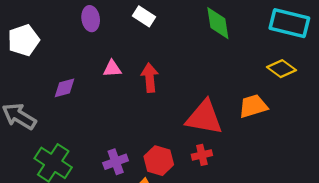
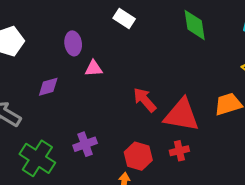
purple ellipse: (91, 19) -> (73, 43), moved
red arrow: (150, 78) -> (145, 100), moved, turned -36
purple cross: (116, 162) -> (85, 144), moved

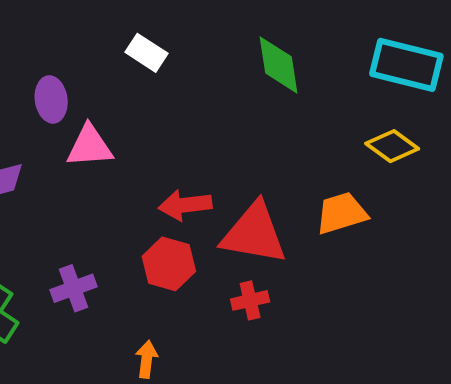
pink triangle: (94, 68) -> (90, 146), size x1.4
red arrow: (145, 100) -> (185, 205), turned -56
red hexagon: (138, 156) -> (169, 264), moved

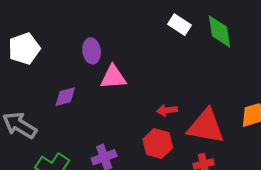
white rectangle: (147, 53) -> (180, 25), moved
red arrow: (185, 205) -> (167, 110), size x0.7

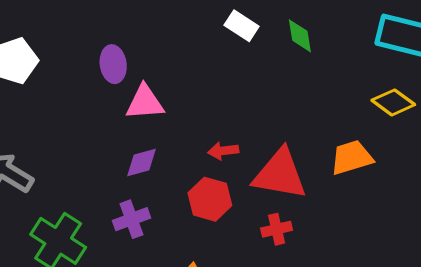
green diamond: (220, 31) -> (300, 36), size x0.7
purple diamond: (65, 97) -> (142, 162), moved

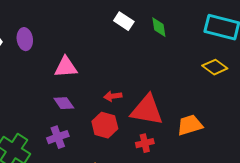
purple ellipse: (113, 64) -> (25, 39), moved
orange trapezoid: (352, 157) -> (190, 125), moved
purple diamond: (142, 162) -> (64, 103), turned 70

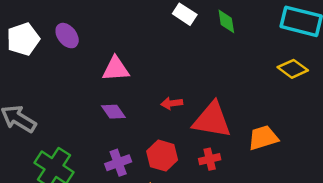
purple ellipse: (25, 39) -> (67, 36), turned -30
red hexagon: (105, 125) -> (162, 156), moved
purple cross: (58, 137) -> (118, 163), moved

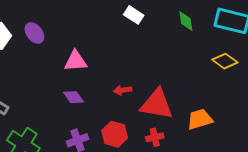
green diamond: (226, 21) -> (186, 21), moved

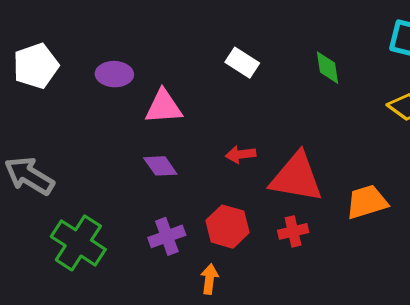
white rectangle: (134, 15) -> (242, 63), moved
green diamond: (186, 21) -> (328, 68), moved
purple ellipse: (34, 33) -> (114, 74), moved, turned -50

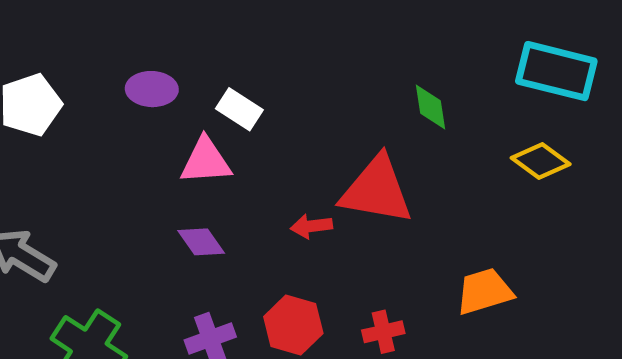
white rectangle: (242, 63) -> (239, 109), moved
purple ellipse: (114, 74) -> (152, 89), moved
red triangle: (296, 177) -> (377, 190), moved

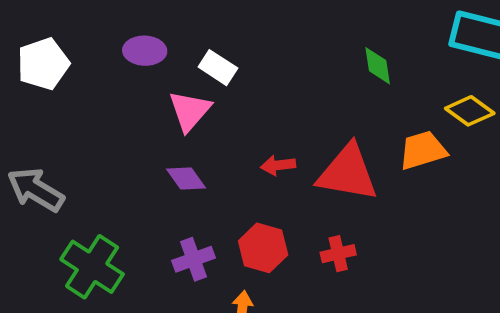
pink triangle: (206, 161) -> (190, 111), turned -45
red triangle: (377, 190) -> (348, 173), moved
orange trapezoid: (484, 291) -> (423, 150), moved

